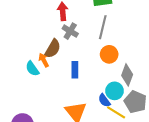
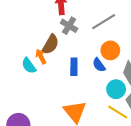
gray line: (103, 27) -> (104, 22), turned 45
blue semicircle: (104, 100) -> (99, 65), moved

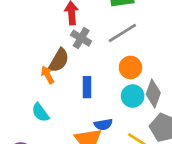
blue semicircle: (99, 65) -> (103, 124), moved, turned -64
cyan semicircle: (29, 66) -> (40, 112), moved
cyan circle: (116, 89) -> (133, 96), moved

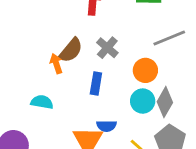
gray line: (122, 33) -> (169, 38), moved
gray cross: (81, 38) -> (107, 48), moved
cyan semicircle: (40, 112) -> (42, 102), turned 126

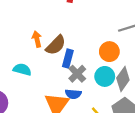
gray cross: (107, 48) -> (77, 74), moved
brown semicircle: (71, 50) -> (56, 45), moved

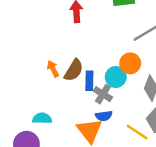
cyan semicircle: (22, 69) -> (42, 118), moved
cyan circle: (105, 76) -> (116, 77), moved

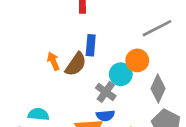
blue rectangle: (89, 81) -> (91, 45), moved

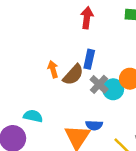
gray cross: (106, 92) -> (99, 84), moved

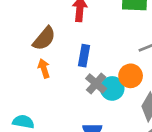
brown semicircle: (73, 75) -> (44, 39), moved

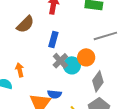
orange arrow: (44, 68) -> (20, 70), moved

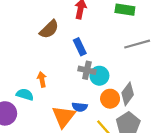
blue rectangle: (53, 40) -> (80, 47), turned -42
orange circle: (86, 57) -> (110, 99), moved
gray cross: (60, 61) -> (87, 70), turned -35

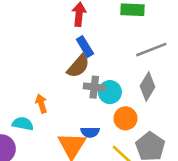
brown semicircle: (49, 29) -> (78, 66), moved
blue rectangle: (80, 47) -> (85, 47), moved
gray diamond: (128, 94) -> (147, 87), moved

